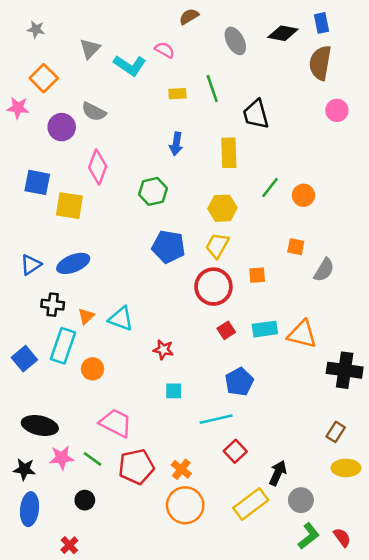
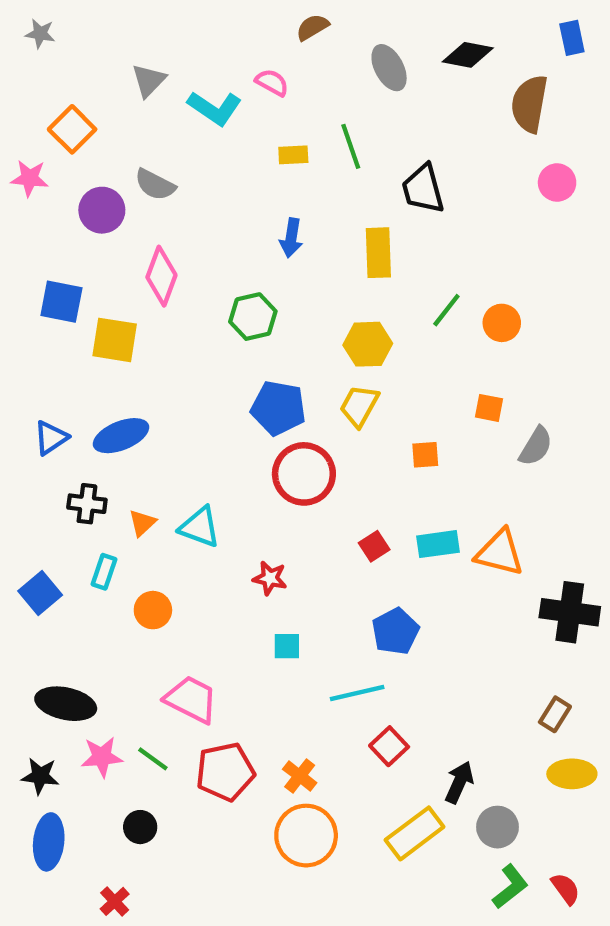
blue rectangle: (321, 23) -> (572, 38), moved
gray star: (36, 29) -> (40, 34), moved
red circle: (213, 287) -> (304, 474), moved
cyan rectangle: (63, 346) -> (104, 572), size x0.6

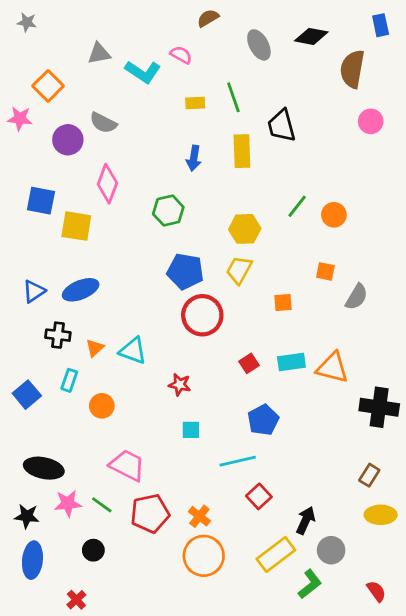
gray triangle: (149, 80) -> (99, 53), turned 35
yellow rectangle: (378, 253) -> (242, 151), moved
green L-shape: (510, 887) -> (310, 584), moved

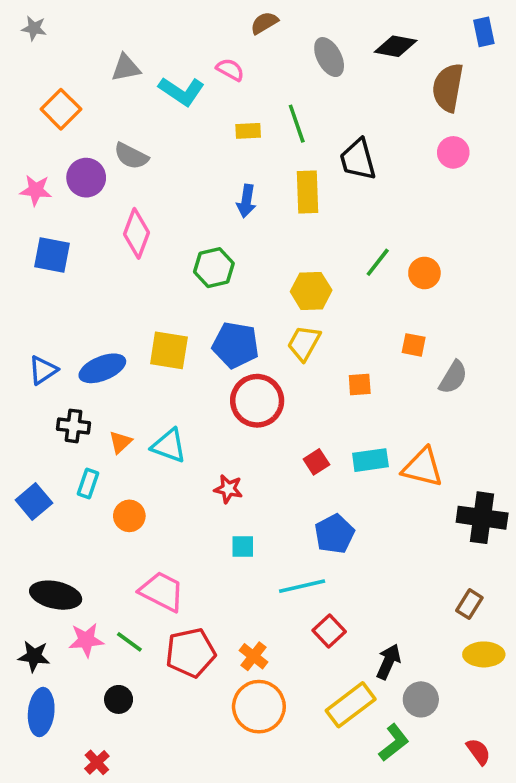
pink star: (20, 119) -> (36, 190), moved
pink circle: (371, 121) -> (453, 152), moved
yellow square: (76, 226) -> (169, 350), moved

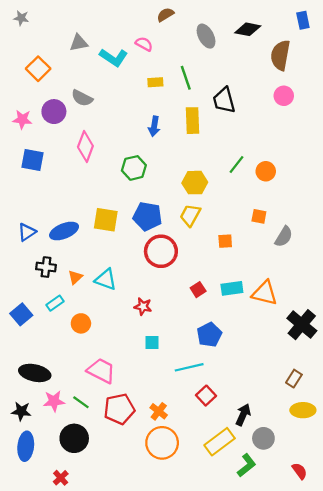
cyan rectangle: (88, 484) -> (55, 303), turned 36
black cross: (482, 518) -> (302, 325), turned 32
black circle: (119, 699) -> (74, 438), size x1.6

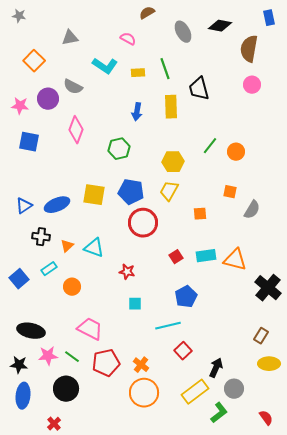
cyan L-shape: (114, 57) -> (105, 66), moved

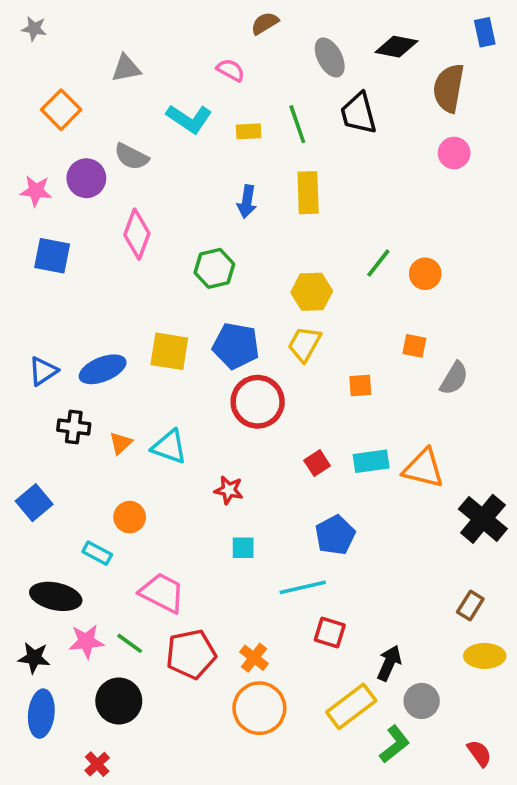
black trapezoid: (199, 89) -> (359, 113), moved
cyan rectangle: (49, 269) -> (97, 553), moved, turned 63
red square: (183, 351) -> (330, 632), turned -30

